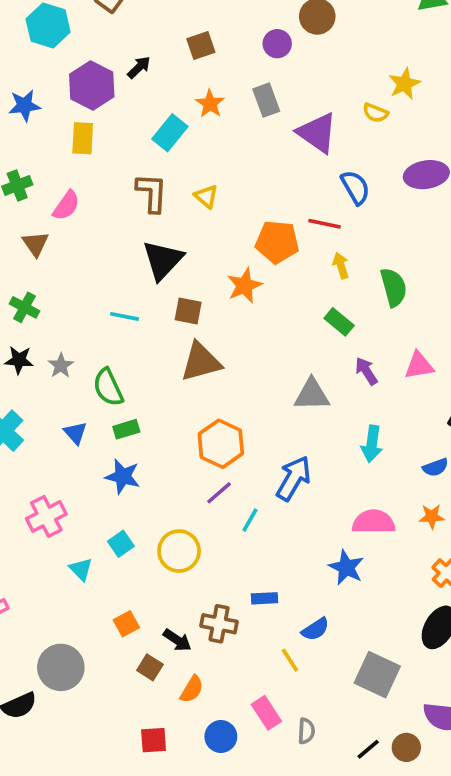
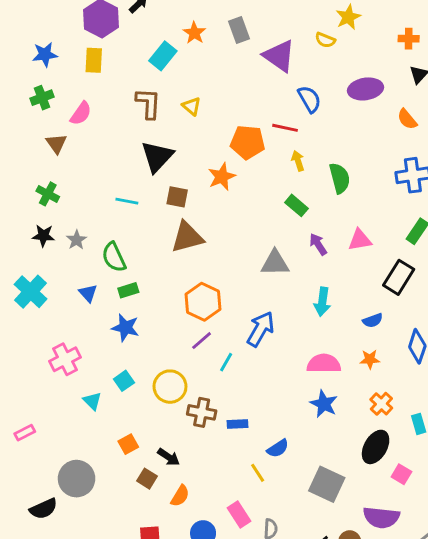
blue star: (24, 106) -> (45, 54), moved
blue star: (346, 567) -> (324, 404), moved
brown cross: (219, 624) -> (202, 412), moved

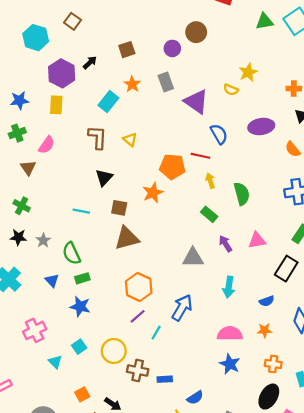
black triangle: (157, 157) -> (104, 177), size x0.7
orange cross: (381, 404) -> (273, 364), turned -35

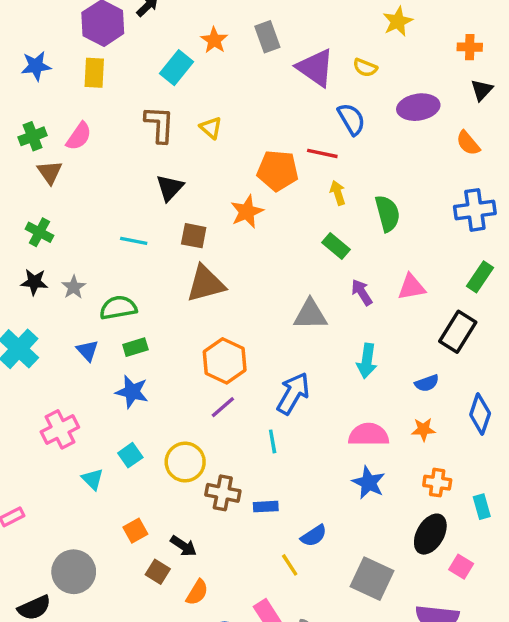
yellow semicircle: (231, 90) -> (365, 68), moved
green cross: (17, 133) -> (33, 136), moved
green semicircle: (71, 253) -> (118, 308), turned 105
cyan line: (156, 333) -> (273, 441), moved, turned -40

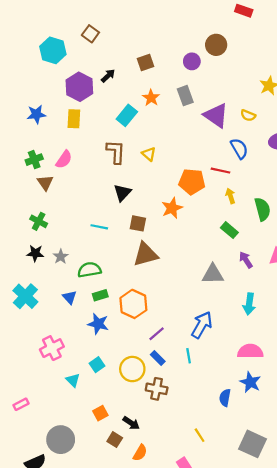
orange hexagon: (225, 361) -> (133, 304), moved
blue rectangle: (266, 507) -> (158, 358), moved, turned 48
blue semicircle: (314, 536) -> (225, 398), moved, turned 133

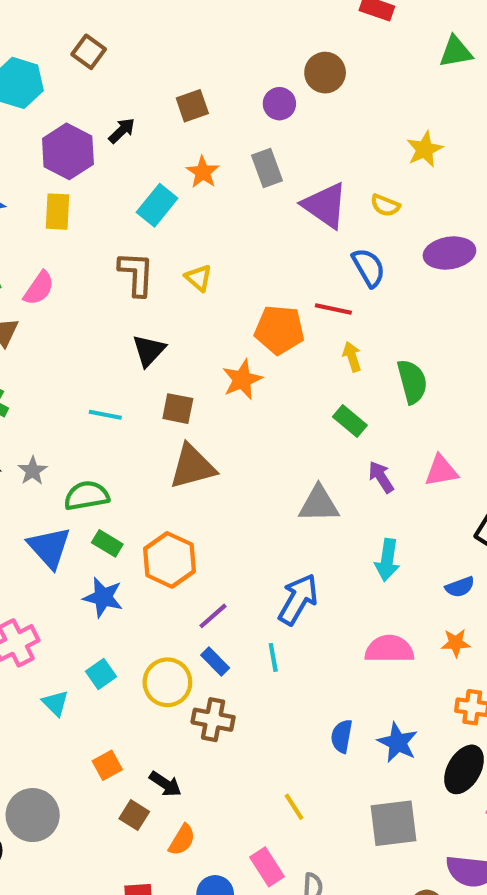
green rectangle: (100, 295) -> (107, 543), turned 48
blue triangle: (69, 297) -> (49, 548), size x1.6
blue star: (250, 382) -> (398, 742), moved
gray square: (252, 444) -> (393, 823), turned -32

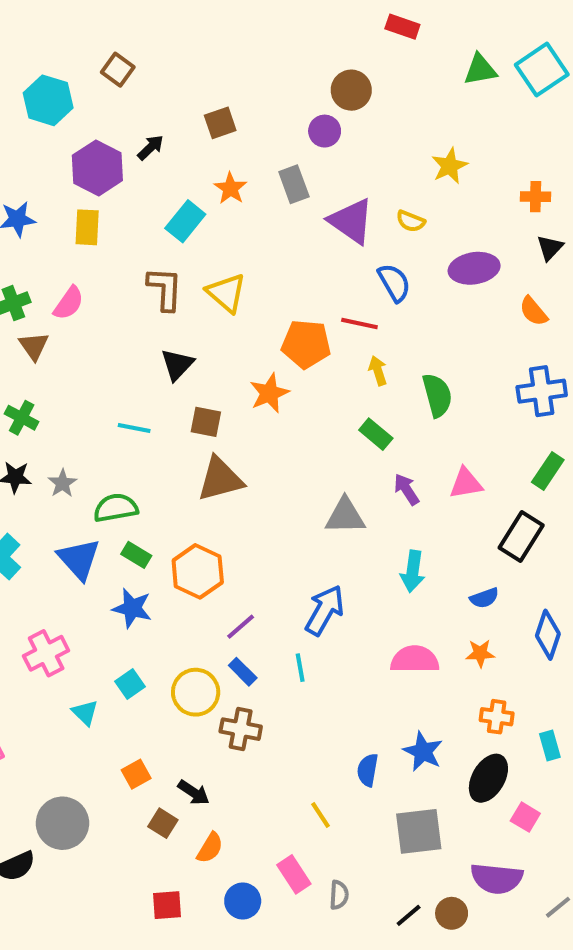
purple circle: (279, 104) -> (325, 131), moved
yellow triangle: (199, 278) -> (226, 293), size x1.5
blue semicircle: (342, 736) -> (368, 770), moved

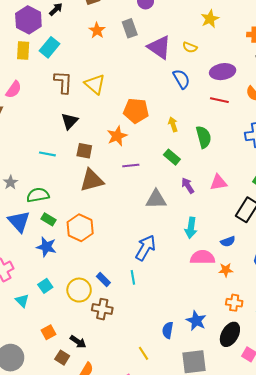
cyan rectangle: (185, 221) -> (50, 47), moved
red line: (359, 324) -> (219, 100), moved
purple line: (241, 627) -> (131, 166), moved, turned 35
pink semicircle: (415, 659) -> (203, 257), moved

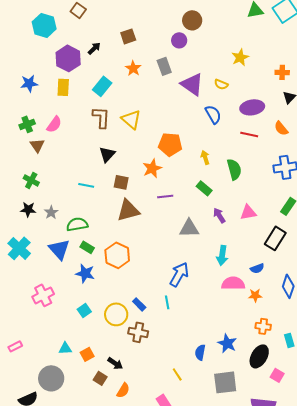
cyan rectangle: (50, 47) -> (102, 86), moved
cyan triangle: (22, 301) -> (65, 348), moved, turned -48

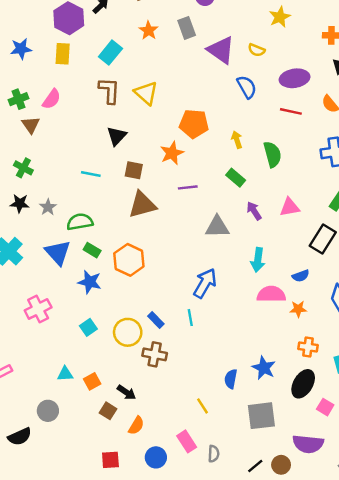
gray circle: (51, 378) -> (48, 411), size x0.7

